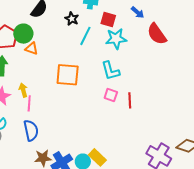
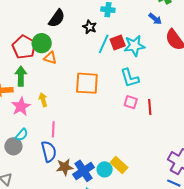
red square: (108, 20) -> (118, 42), moved, turned -35
pink line: (29, 103) -> (53, 129), moved
blue semicircle: (31, 130) -> (49, 151), moved

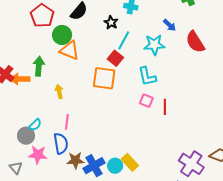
blue arrow: (155, 19) -> (170, 25), moved
red square: (118, 42) -> (115, 58), moved, turned -35
red pentagon: (24, 47) -> (42, 16), moved
orange triangle: (50, 58) -> (69, 50), size x1.5
pink star: (21, 106) -> (38, 155), moved, turned 30

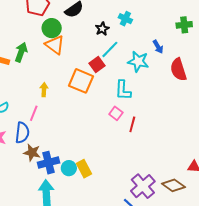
yellow arrow: (59, 91) -> (44, 90), moved

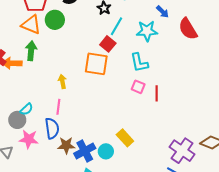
orange triangle: (55, 45) -> (31, 25), moved
yellow rectangle: (84, 169) -> (125, 138), moved

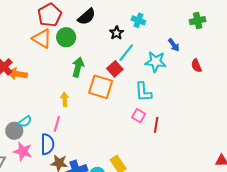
red semicircle: (188, 29) -> (196, 66), size x0.6
green arrow: (31, 51) -> (78, 67), moved

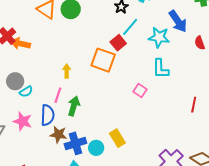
blue arrow: (174, 45) -> (178, 21), size x1.6
green arrow: (78, 67) -> (74, 106), moved
cyan L-shape: (143, 92) -> (161, 69), moved
red line: (156, 125) -> (194, 105), moved
gray circle: (14, 131) -> (15, 81), moved

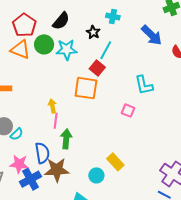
cyan star: (159, 37) -> (67, 50), moved
pink line: (58, 95) -> (56, 121), moved
brown star: (58, 134) -> (57, 170), size x1.4
blue cross: (75, 143) -> (30, 179), moved

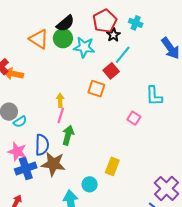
black semicircle: (61, 21) -> (65, 23), moved
red pentagon: (24, 25) -> (105, 21), moved
orange square: (86, 88) -> (96, 89), size x0.7
yellow rectangle: (115, 162) -> (112, 166), turned 54
cyan circle: (96, 175) -> (90, 184), moved

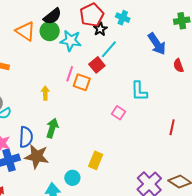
pink line: (61, 115) -> (70, 74), moved

